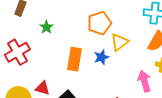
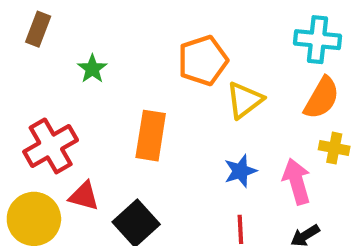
red cross: (17, 52) -> (51, 146), moved
blue star: (101, 57) -> (240, 171), moved

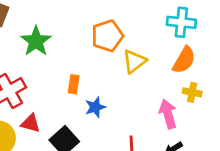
green star: (92, 69) -> (36, 41), size x1.6
orange rectangle: (151, 136) -> (74, 84), size x0.6
blue star: (240, 171) -> (95, 107), moved

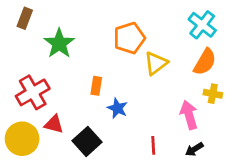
cyan cross: (181, 22) -> (202, 25), turned 32
blue star: (95, 107) -> (117, 108), turned -30

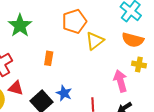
orange semicircle: (205, 62) -> (133, 40), turned 75
blue star: (117, 108) -> (64, 93), moved

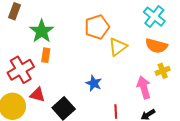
orange rectangle: (49, 58) -> (46, 55), moved
yellow cross: (139, 64) -> (163, 71), turned -32
blue star: (64, 93) -> (94, 83), moved

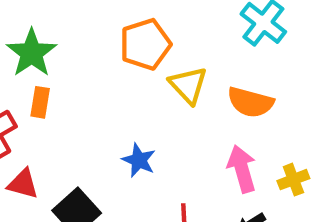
orange semicircle: (156, 46) -> (250, 102), moved
yellow triangle: (118, 47) -> (188, 85), turned -36
yellow cross: (163, 71) -> (293, 180), moved

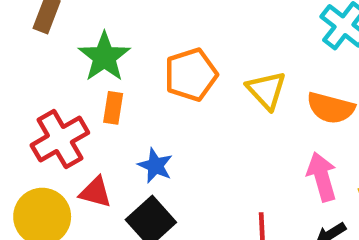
orange pentagon: (145, 44) -> (191, 75), moved
blue star: (139, 160) -> (155, 166), moved

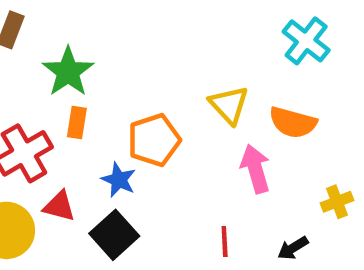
orange pentagon: (191, 75) -> (154, 140), moved
pink arrow: (322, 177) -> (255, 169), moved

